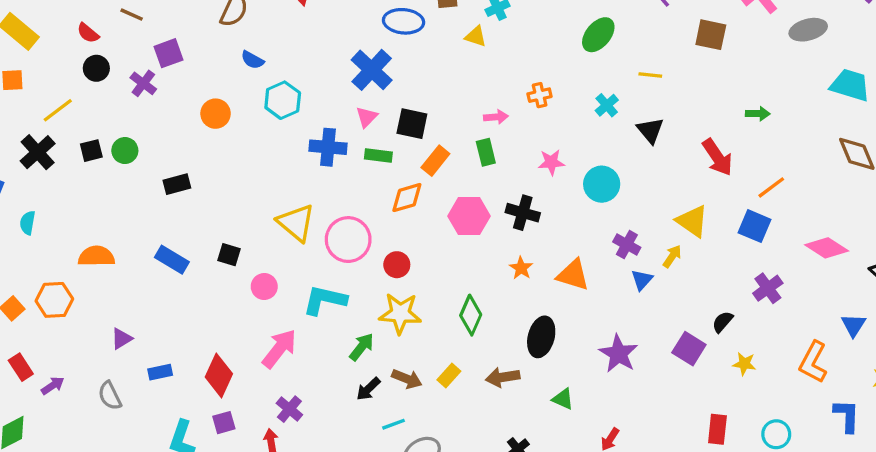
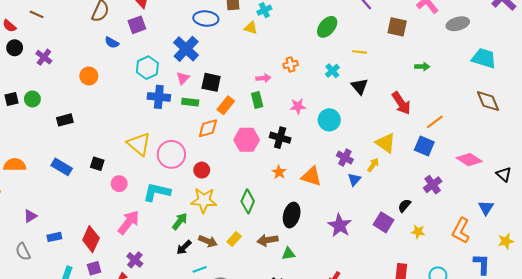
purple square: (169, 53) -> (137, 25), moved
cyan hexagon: (283, 100) -> (147, 68), moved
green arrow: (758, 114) -> (422, 67), moved
green triangle: (563, 399) -> (288, 254), moved, turned -32

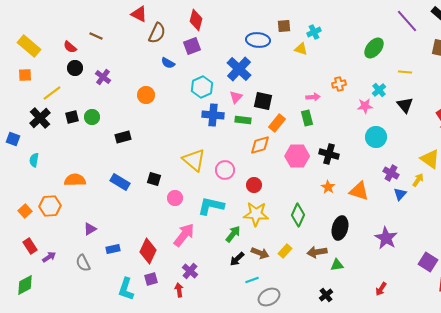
pink star: (298, 106) -> (365, 106), moved
pink circle: (171, 154) -> (225, 170), size x0.7
purple square: (384, 222) -> (428, 262), moved

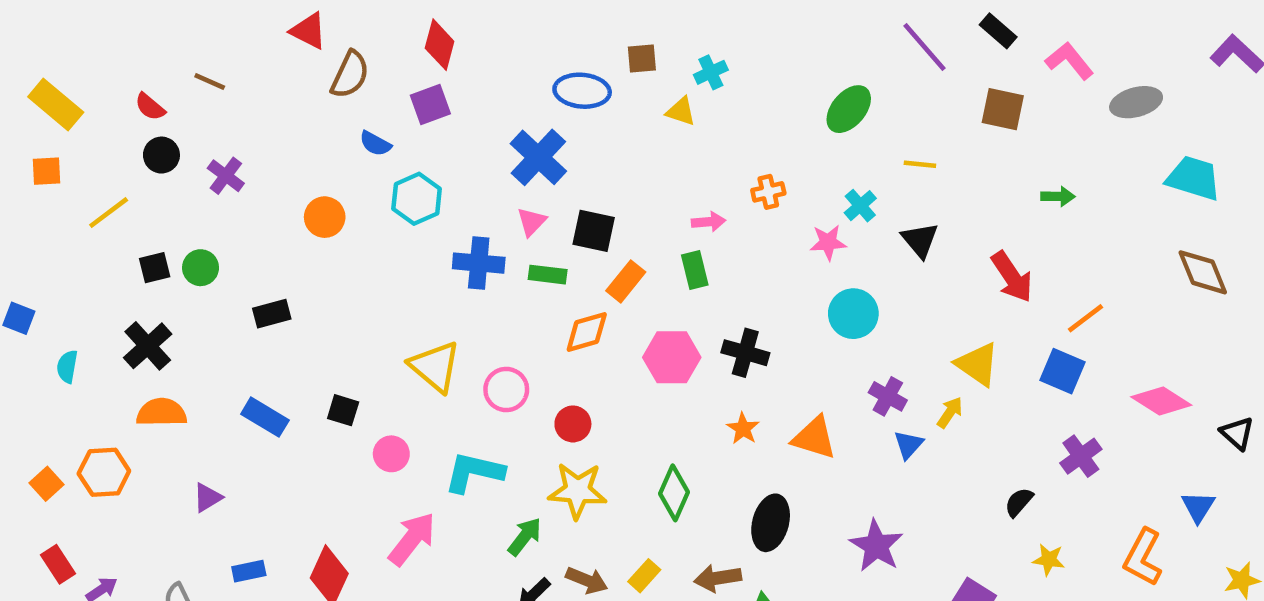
cyan hexagon: (202, 87) -> (417, 199), moved
black cross: (40, 118) -> (148, 346), moved
purple triangle: (90, 229) -> (207, 498), moved

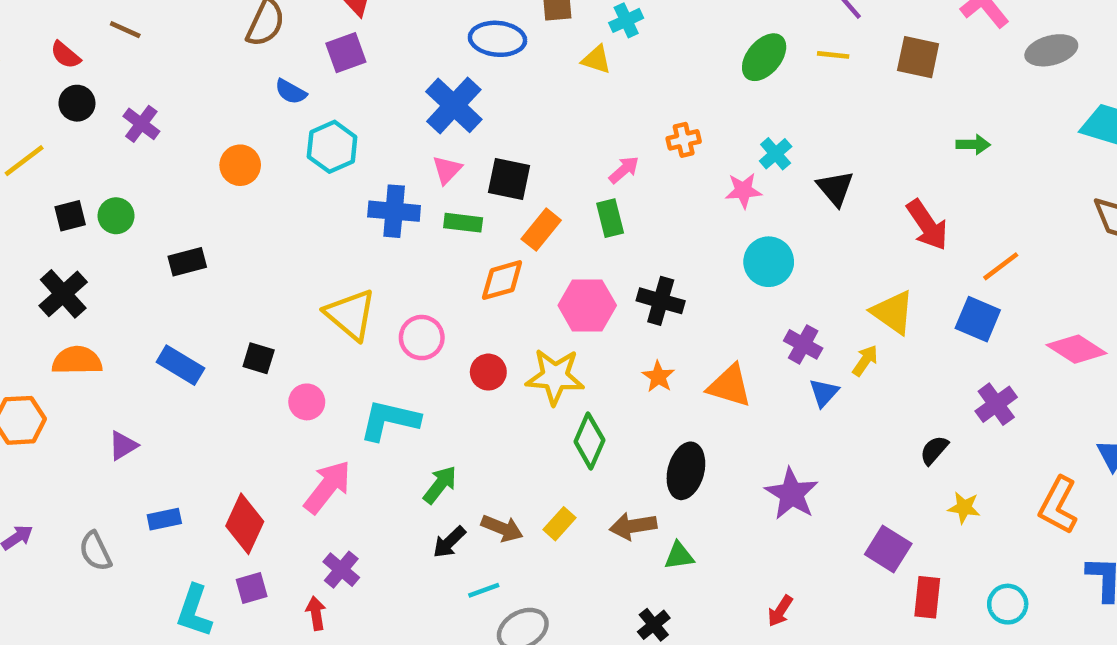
yellow line: (920, 164) -> (833, 55), moved
pink arrow: (709, 222) -> (624, 170), turned -36
yellow star: (578, 491) -> (555, 377), moved

